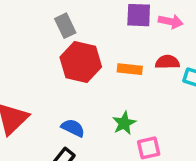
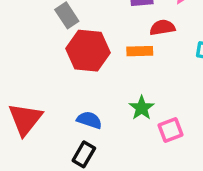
red semicircle: (167, 62) -> (162, 28), moved

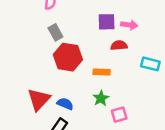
orange rectangle: (140, 51) -> (102, 72), moved
red triangle: (25, 119) -> (39, 99), moved

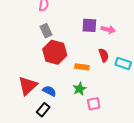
red semicircle: (119, 45) -> (104, 55), moved, turned 72

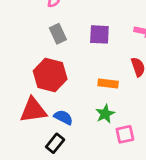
purple square: (89, 25) -> (99, 34), moved
red hexagon: (55, 52) -> (50, 75), moved
red triangle: (28, 86) -> (33, 110), turned 35

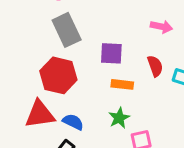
gray rectangle: (58, 34) -> (67, 30), size x1.5
purple square: (99, 34) -> (111, 53), moved

